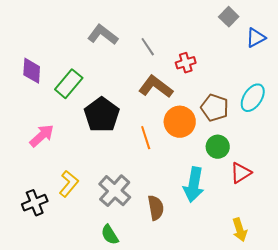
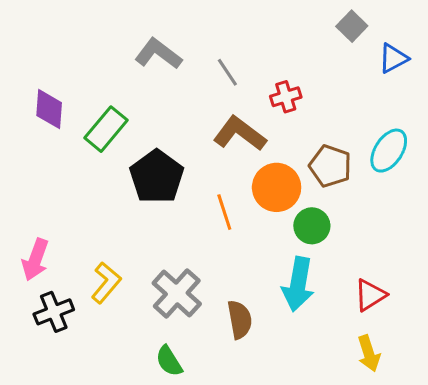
pink arrow: (42, 136) -> (35, 260), moved, turned 152
green circle: (218, 147) -> (312, 226), moved
red triangle: (241, 173) -> (370, 295), moved

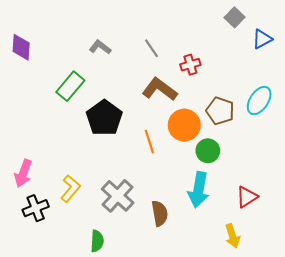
gray L-shape: (158, 54) -> (100, 47), moved, size x0.7
purple diamond: (49, 109) -> (21, 47), moved
yellow arrow: (369, 353) -> (232, 236), moved
green semicircle: (169, 361) -> (97, 241), moved, turned -145

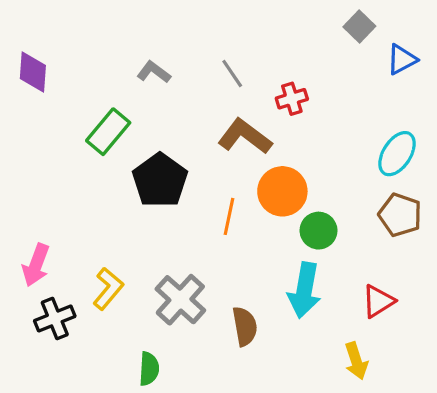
brown pentagon: (220, 111) -> (400, 215), moved
orange line: (149, 142) -> (229, 216), turned 30

